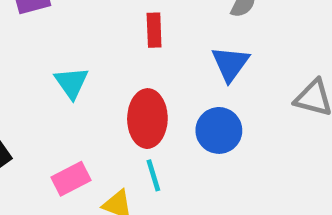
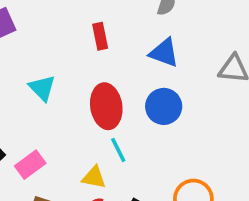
blue triangle: (230, 64) -> (164, 53), turned -36
pink rectangle: (71, 179) -> (30, 165), moved

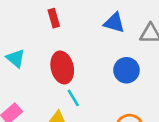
blue triangle: (164, 53) -> (114, 23), moved
blue circle: (164, 106) -> (126, 70), moved

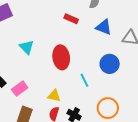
red rectangle: (54, 18) -> (71, 19), moved, turned -56
cyan line: (73, 98) -> (84, 80), moved

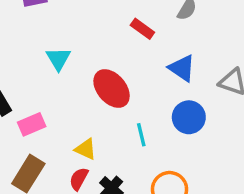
blue triangle: (104, 27) -> (182, 68), moved
red ellipse: (61, 57) -> (112, 89), turned -45

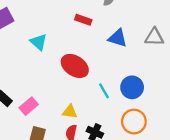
cyan triangle: (58, 59) -> (39, 42), moved
blue circle: (189, 117) -> (132, 87), moved

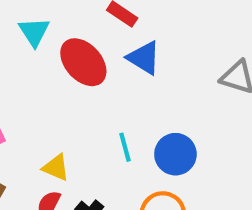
blue triangle: (118, 38) -> (144, 58), moved
red ellipse: (75, 66) -> (83, 62), moved

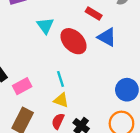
cyan line: (125, 147) -> (61, 79), moved

